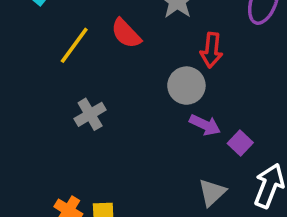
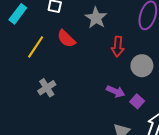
gray circle: (186, 86) -> (142, 66), moved

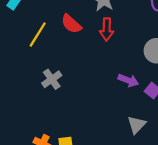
red arrow: (118, 47) -> (107, 29), moved

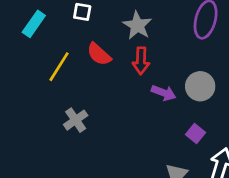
purple arrow: (128, 80) -> (164, 93), moved

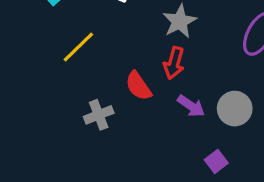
red semicircle: (99, 54) -> (138, 86), moved
gray cross: (76, 120) -> (99, 115), moved

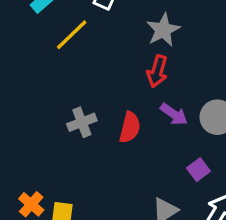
yellow line: (78, 47) -> (72, 35), moved
red semicircle: (138, 86) -> (130, 127), moved, turned -132

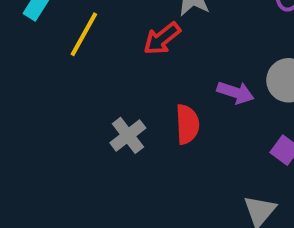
red arrow: (157, 71) -> (162, 39), moved, turned 52

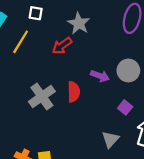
gray cross: (128, 135) -> (42, 96), size x1.4

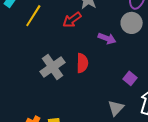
gray circle: (128, 70) -> (132, 23), moved
purple arrow: (100, 76) -> (107, 38), moved

